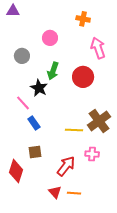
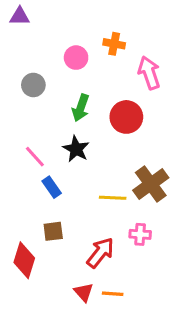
orange cross: (83, 19) -> (114, 44), moved
black star: (39, 88) -> (76, 149), moved

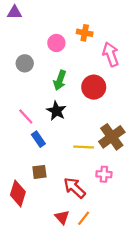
red arrow: (100, 253) -> (74, 188), turned -85
orange line: (113, 294) -> (84, 218), turned -56

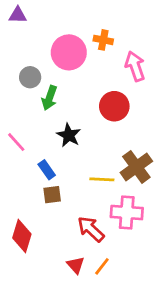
pink circle: (56, 43) -> (69, 52), size x1.6
green arrow: (60, 80) -> (49, 98), moved
pink line: (26, 116) -> (16, 142), moved
brown square: (39, 172) -> (52, 195), moved
pink cross: (104, 174) -> (127, 213), size x1.6

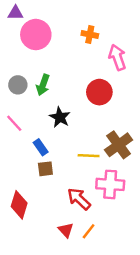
pink circle: (69, 52) -> (36, 35), moved
gray circle: (30, 77) -> (18, 85), moved

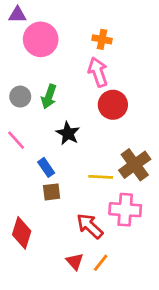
pink arrow: (117, 57) -> (98, 72), moved

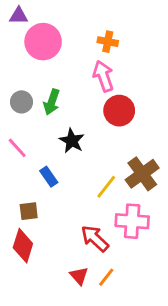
yellow line: (101, 177) -> (106, 187), turned -55
brown square: (52, 192) -> (29, 211), moved

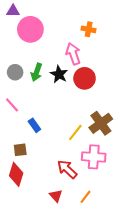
orange cross: (108, 42) -> (89, 29), moved
black star: (72, 141) -> (59, 74), moved
orange line: (106, 277) -> (86, 197), moved

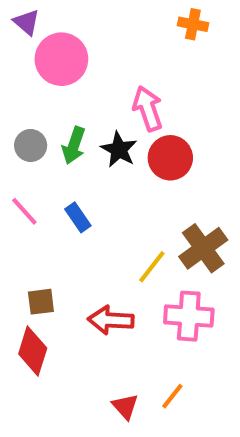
purple triangle: (13, 11) -> (27, 22), turned 40
orange cross: (89, 29) -> (193, 24), moved
blue rectangle: (34, 125) -> (78, 217), moved
red arrow: (67, 169) -> (111, 320), moved, turned -40
red triangle: (56, 196) -> (125, 406), moved

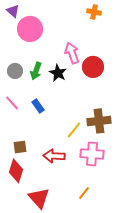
red circle: (170, 158) -> (93, 67), moved
brown cross: (203, 248) -> (99, 121), turned 30
red triangle: (125, 406) -> (39, 198), moved, size x1.6

